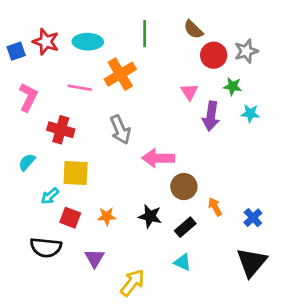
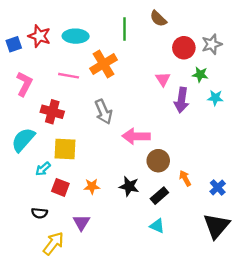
brown semicircle: (193, 29) -> (158, 19), moved
cyan semicircle: (27, 162) -> (23, 140), size x1.6
black semicircle: (46, 247) -> (39, 213), size x0.6
yellow arrow: (132, 283) -> (53, 243), moved

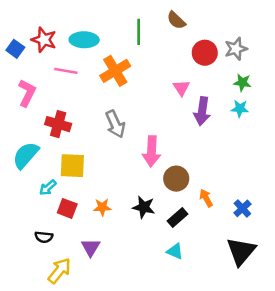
blue square: (14, 44) -> (15, 49), turned -35
green star: (200, 75) -> (242, 83), moved
pink line: (69, 76) -> (66, 71), moved
pink arrow: (136, 136) -> (152, 151), turned -88

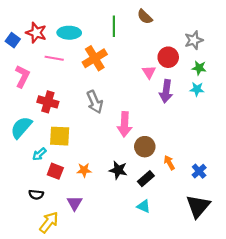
red circle: (205, 53) -> (168, 57), moved

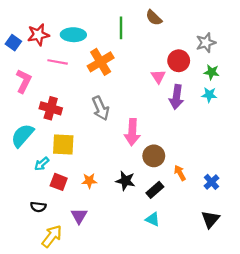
red star: (36, 33) -> (38, 35), turned -30
black triangle: (198, 206) -> (210, 219), size x0.7

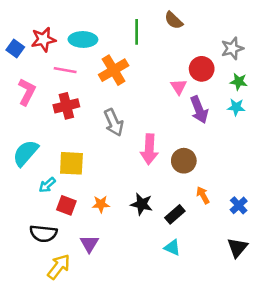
purple arrow: (176, 97) -> (199, 110), turned -30
red cross: (51, 108) -> (66, 106), moved, turned -30
brown circle: (154, 156) -> (184, 161), moved
black semicircle: (38, 207) -> (43, 233), size x1.5

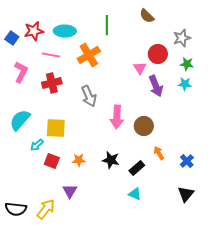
brown semicircle: (174, 20) -> (147, 16), moved
black semicircle: (43, 233) -> (16, 209), moved

